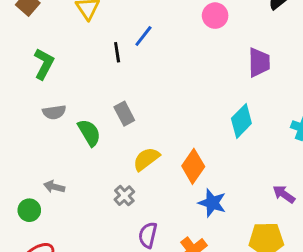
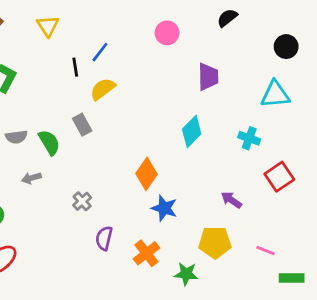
gray semicircle: (54, 112) -> (16, 137), moved
yellow semicircle: (146, 159) -> (103, 89), moved
gray arrow: (54, 187) -> (31, 178), moved, turned -30

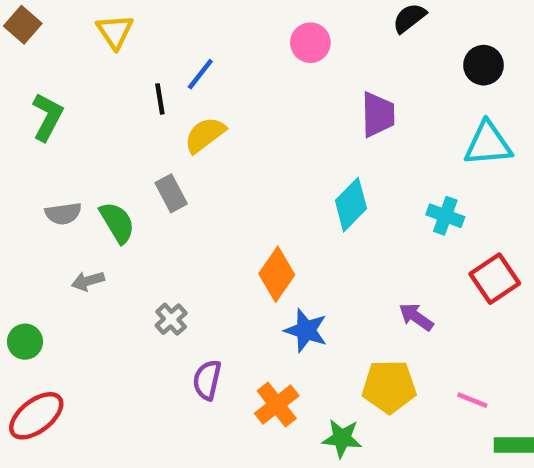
black circle: (286, 47) -> (484, 65), moved

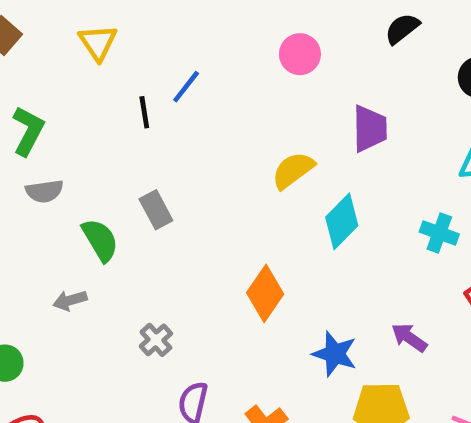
yellow semicircle: (205, 135) -> (293, 170), moved
gray semicircle: (63, 214) -> (44, 191), moved
blue star: (306, 330) -> (335, 354), moved

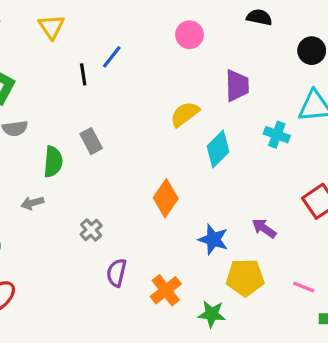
black semicircle: (402, 29) -> (259, 17), turned 50
cyan cross: (439, 233) -> (277, 135), moved
green semicircle: (100, 240) -> (53, 162), turned 36

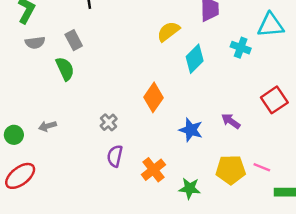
gray rectangle: (91, 141) -> (74, 40), moved
green semicircle: (53, 162) -> (65, 69), turned -30
gray arrow: (32, 203) -> (48, 126), moved
gray cross: (91, 230) -> (109, 122), moved
yellow pentagon: (245, 278) -> (231, 170), moved

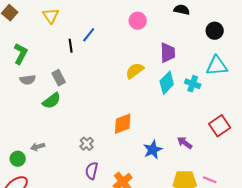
cyan diamond: (195, 59) -> (167, 83), moved
green semicircle: (65, 69) -> (52, 101), turned 78
orange diamond: (153, 97) -> (123, 124), turned 35
blue star: (191, 130) -> (153, 150), turned 30
green circle: (14, 135) -> (18, 159), moved

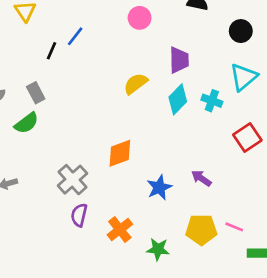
black line: (71, 46) -> (51, 51), turned 32
cyan triangle: (217, 66) -> (243, 77), turned -35
red square: (220, 126) -> (247, 138), moved
gray cross: (87, 144) -> (73, 180), size x1.6

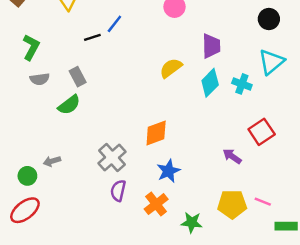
black line: (51, 51) -> (92, 37), turned 49
red square: (247, 138) -> (262, 132), moved
blue star: (159, 187) -> (168, 171), moved

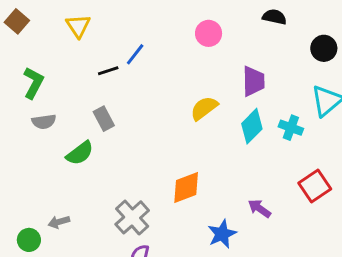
gray rectangle: (78, 77) -> (104, 119), moved
purple arrow: (232, 156) -> (259, 208), moved
blue star: (168, 171) -> (222, 234), moved

